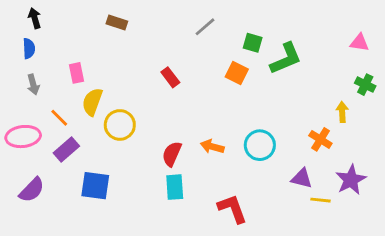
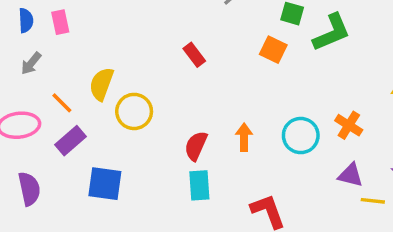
pink rectangle: (77, 73) -> (60, 22), moved
gray arrow: (33, 85) -> (31, 63), turned 54
orange cross: (320, 139) -> (349, 125), moved
orange arrow: (212, 147) -> (244, 137), turned 75
purple semicircle: (32, 190) -> (29, 189), turned -56

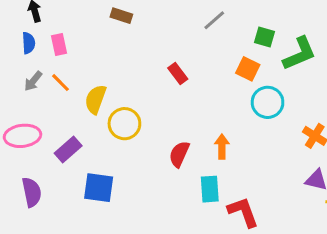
orange line: (62, 103) -> (61, 83), moved
cyan circle: (301, 136) -> (268, 102), moved
cyan rectangle: (199, 185) -> (210, 189), moved

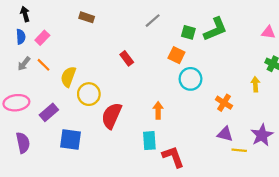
pink rectangle: (59, 45) -> (42, 38), turned 56
green L-shape: (299, 54) -> (215, 29), moved
red semicircle: (179, 154) -> (112, 116), moved, size x1.4

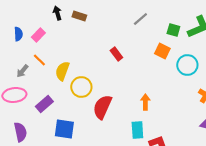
black arrow: (25, 14) -> (57, 13), moved
gray arrow: (24, 64) -> (22, 71), moved
cyan circle: (190, 79) -> (187, 65), moved

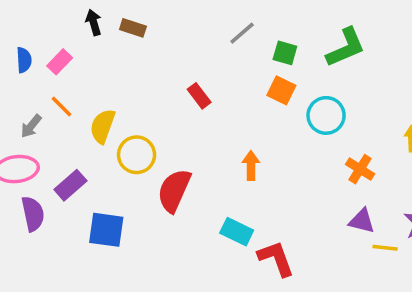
green square: (173, 30) -> (285, 53), moved
orange arrow: (145, 102) -> (251, 165), moved
cyan rectangle: (137, 130) -> (237, 232), turned -60
purple semicircle: (20, 132) -> (33, 214), moved

